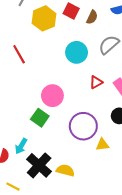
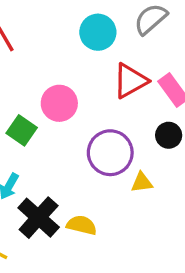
red triangle: (96, 82) -> (130, 81), size x1.6
green square: (40, 118) -> (22, 130), moved

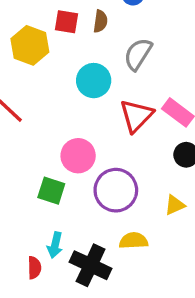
purple circle: (110, 153) -> (116, 190), moved
yellow semicircle: (82, 225) -> (134, 241), moved

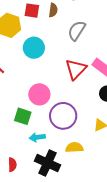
cyan circle: (94, 81) -> (34, 48), moved
cyan arrow: (55, 245) -> (37, 137), moved, turned 70

